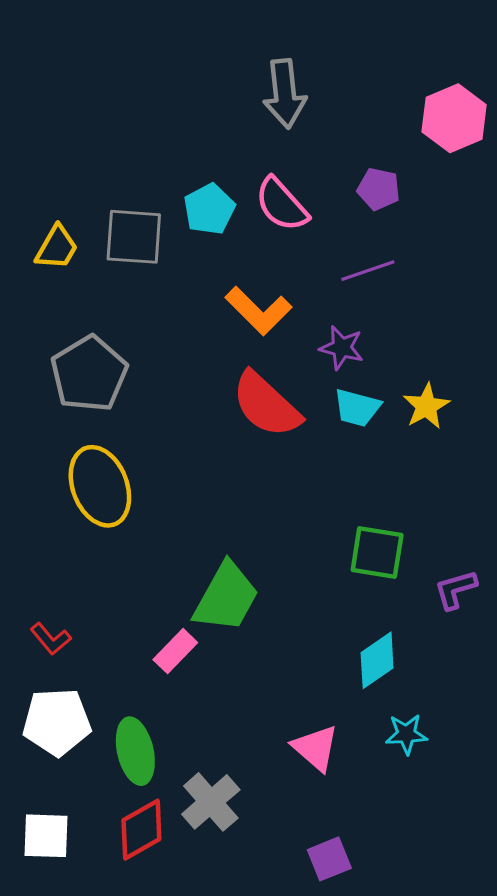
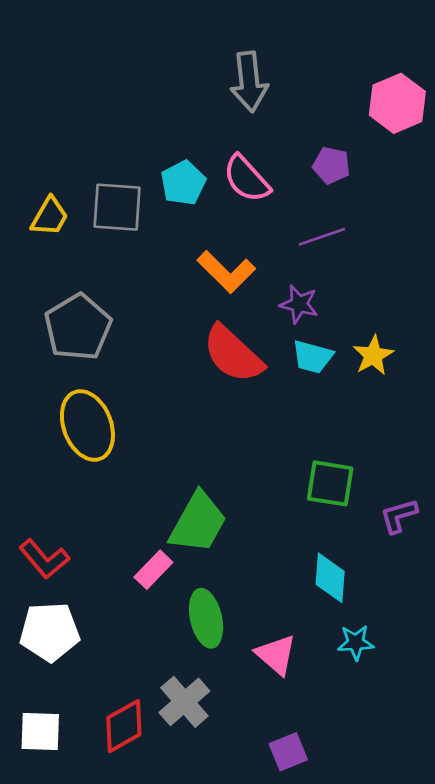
red L-shape: (51, 639) -> (44, 559), size x1.4
cyan diamond: (377, 660) -> (330, 578), turned -51
green ellipse: (135, 751) -> (206, 618), moved

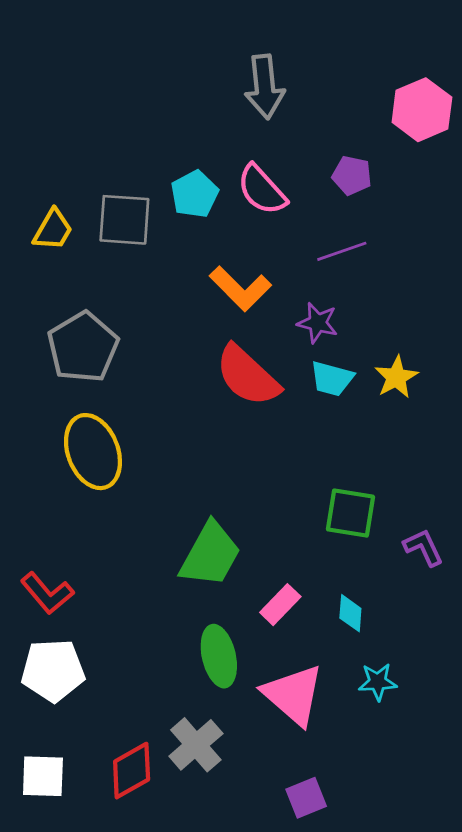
purple L-shape: (399, 516) -> (423, 547), turned 81
pink rectangle: (153, 570) -> (280, 605), moved
cyan diamond: (330, 578) -> (350, 613), size x0.7
pink triangle: (276, 655) -> (293, 695), size x1.4

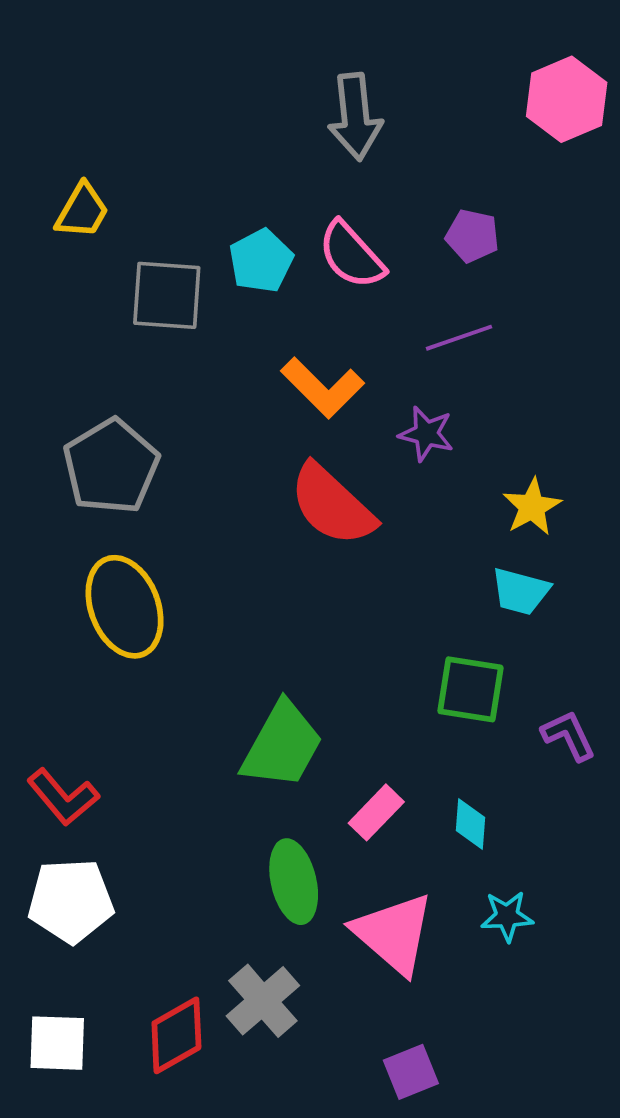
pink hexagon: (422, 110) -> (567, 99), moved
yellow trapezoid: (53, 230) -> (82, 211), moved
cyan trapezoid: (332, 379) -> (520, 591), moved

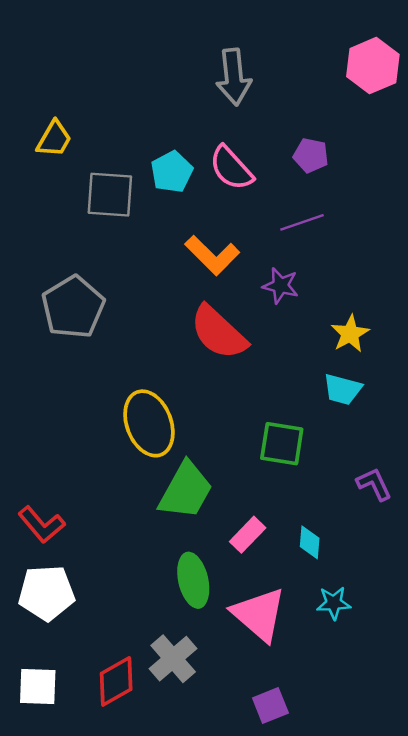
yellow ellipse: (125, 607) -> (149, 423), moved
green square: (470, 689) -> (282, 444), moved

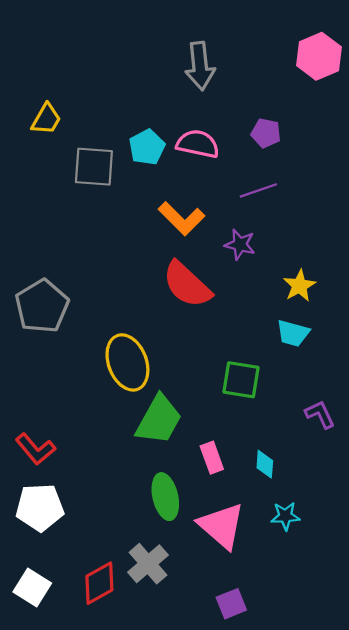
pink semicircle: (231, 168) -> (198, 144), turned 144
gray pentagon: (73, 307) -> (42, 306), moved
pink rectangle: (248, 535) -> (212, 458), turned -64
white square: (38, 686) -> (32, 587), turned 30

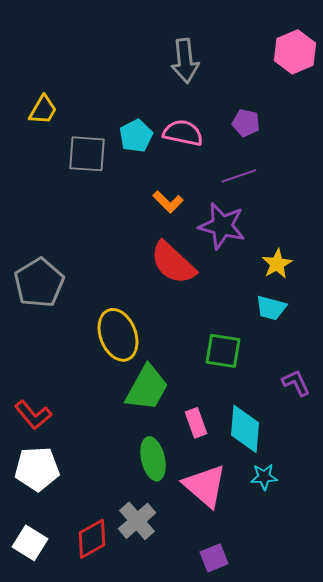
orange L-shape: (182, 219) -> (168, 202), size x0.7
purple star: (240, 245) -> (222, 226), size x1.6
cyan diamond: (265, 464) -> (245, 429), size x1.8

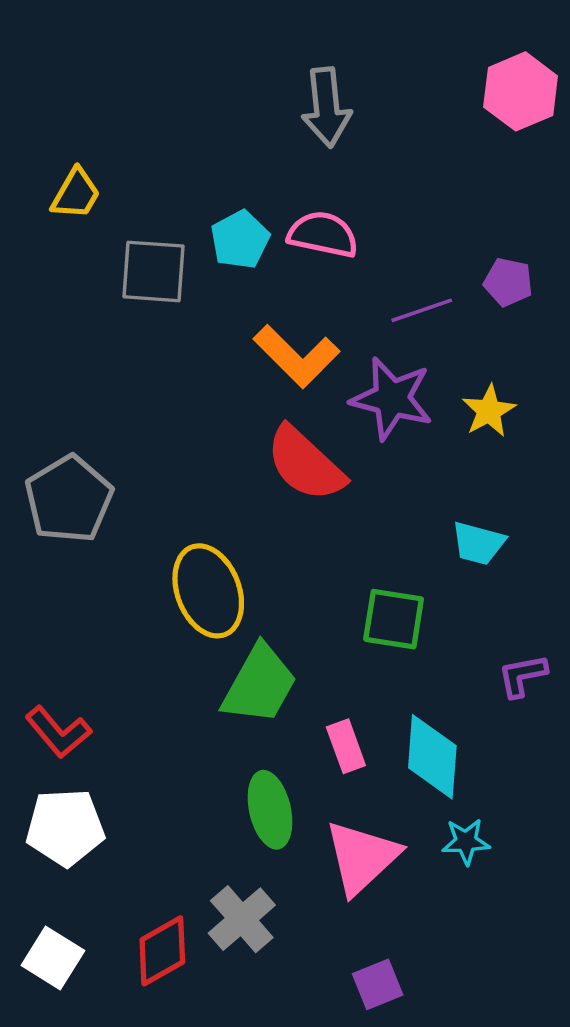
purple pentagon: (246, 123) -> (508, 282), moved
orange L-shape: (168, 202) -> (296, 356), size x1.6
yellow star: (277, 264) -> (489, 411), moved
purple L-shape: (296, 383) -> (522, 676), turned -76
pink triangle: (205, 486) -> (362, 857), turned 36

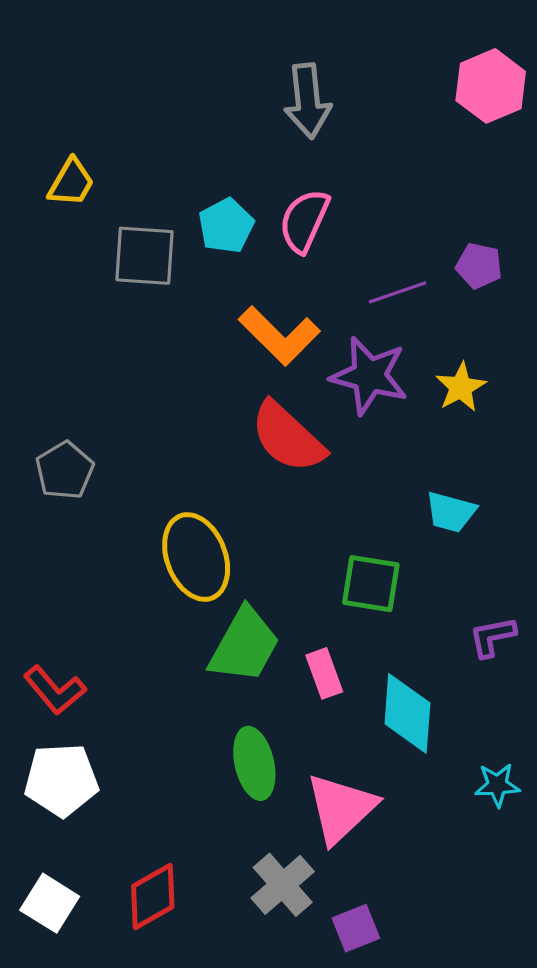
pink semicircle: (323, 234) -> (304, 221), turned -78
gray pentagon: (69, 499) -> (65, 470), size x0.7
pink rectangle: (346, 746) -> (324, 673), moved
cyan star: (466, 841) -> (497, 785), moved
gray cross: (242, 919) -> (283, 885), moved

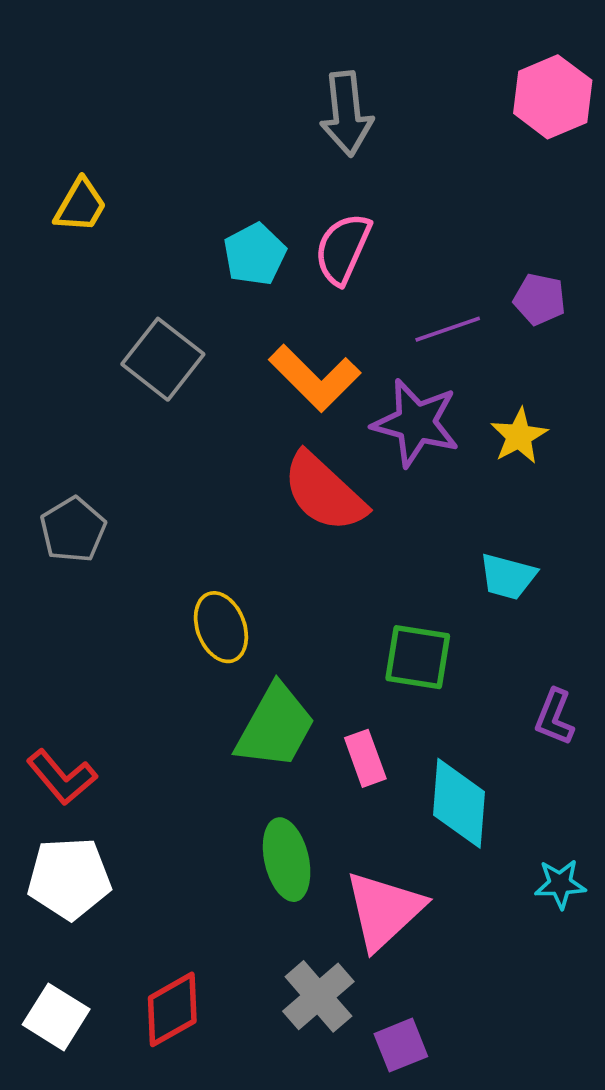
gray square: (145, 256) -> (163, 359), moved, turned 34
yellow ellipse: (196, 557) -> (221, 627), size x0.7
purple L-shape: (492, 637) -> (555, 717), turned -57

